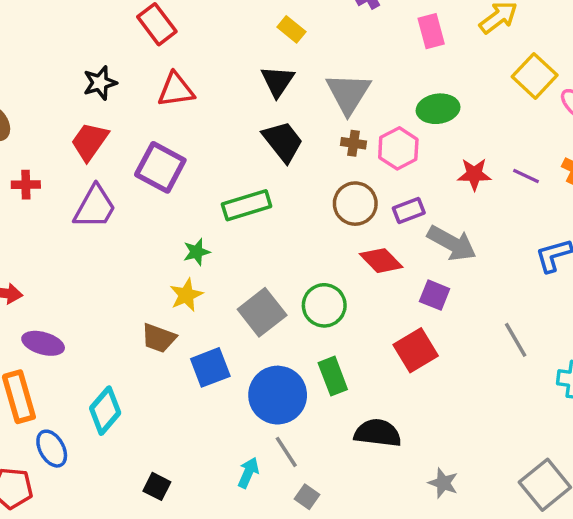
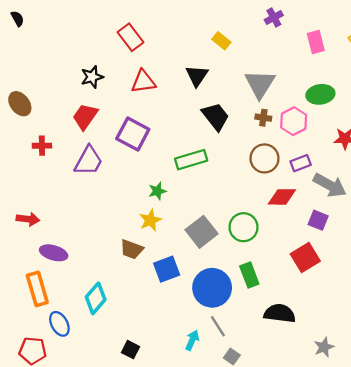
black triangle: (278, 81) -> (197, 76), moved
red diamond: (381, 261) -> (282, 197), turned -44
gray star: (443, 483) -> (324, 347), turned 30

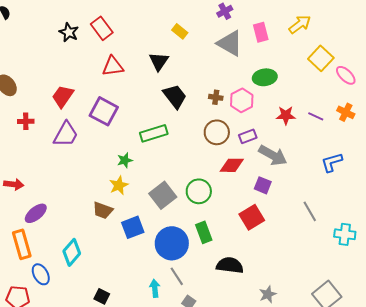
black star: (92, 77) -> (69, 32), moved, turned -30
gray triangle: (260, 84) -> (230, 43), moved, turned -32
purple ellipse: (54, 253) -> (36, 213), turned -55
cyan arrow: (192, 340) -> (155, 288), turned -30

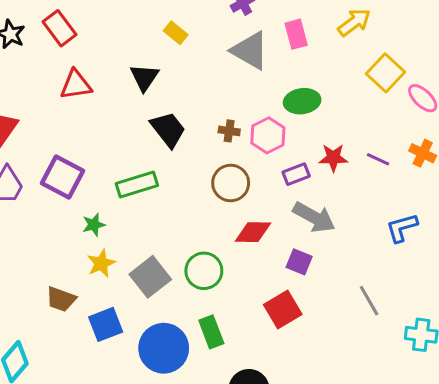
purple square: (104, 111) -> (62, 177), moved
purple rectangle: (248, 136) -> (296, 174), moved
yellow star: (119, 185) -> (101, 263), moved

